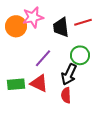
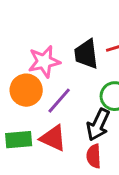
pink star: (33, 17) -> (44, 62), moved
orange circle: (16, 26) -> (26, 90), moved

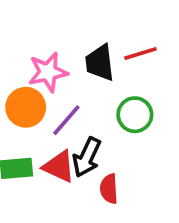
black arrow: (98, 125) -> (87, 157), moved

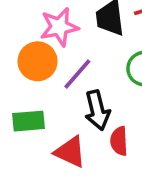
black arrow: (87, 157) -> (97, 110), turned -39
red triangle: (59, 166) -> (70, 152), moved

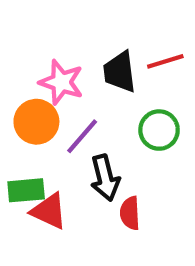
pink star: (59, 27) -> (61, 82), turned 30
red triangle: (70, 152) -> (49, 211), moved

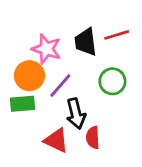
green rectangle: (26, 190) -> (22, 104), moved
red triangle: (49, 211) -> (56, 140), moved

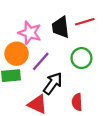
black arrow: (76, 114) -> (53, 83), turned -130
red semicircle: (93, 138) -> (77, 102), moved

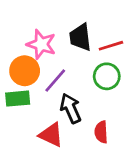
red line: (85, 22) -> (111, 46), moved
black arrow: (53, 83) -> (71, 108), turned -60

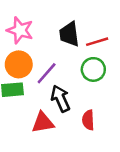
pink star: (41, 44) -> (20, 30), moved
red triangle: (51, 135) -> (43, 123), turned -35

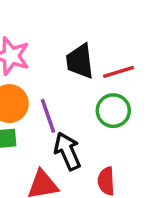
purple line: (47, 73) -> (48, 116), turned -60

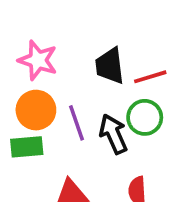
black arrow: (67, 151) -> (113, 134), moved

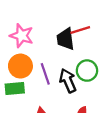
red line: (150, 77) -> (80, 30), moved

